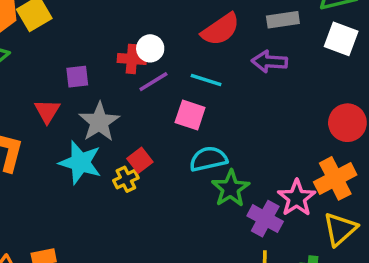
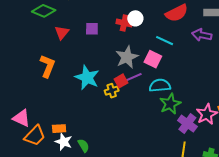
purple line: (153, 82) -> (133, 77), moved
red triangle: (47, 111) -> (62, 33), moved
gray star: (99, 122) -> (127, 57), moved

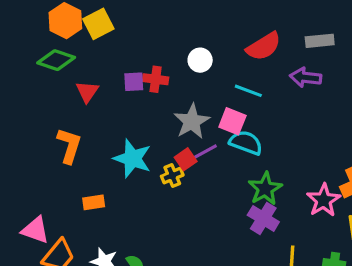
red cross: (124, 23) -> (156, 79), moved
cyan semicircle: (160, 85) -> (246, 143), moved, turned 30
purple cross: (187, 124) -> (263, 218), moved
orange rectangle: (59, 129) -> (94, 202), moved

